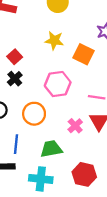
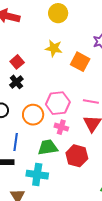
pink hexagon: (58, 84) -> (58, 103), moved
pink cross: (75, 126) -> (61, 127), moved, turned -32
red hexagon: (84, 174) -> (77, 156), moved

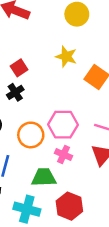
red hexagon: (77, 156) -> (69, 206), moved

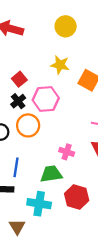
pink hexagon: (63, 125) -> (46, 99), moved
orange circle: (31, 135) -> (28, 125), moved

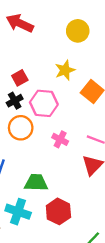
yellow star: (60, 65) -> (65, 70), turned 30
pink cross: (67, 152) -> (60, 139), moved

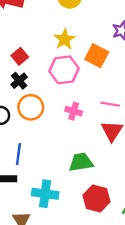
pink hexagon: (44, 103) -> (64, 70), moved
green trapezoid: (36, 183) -> (81, 162), moved
red hexagon: (58, 211) -> (97, 199), moved

